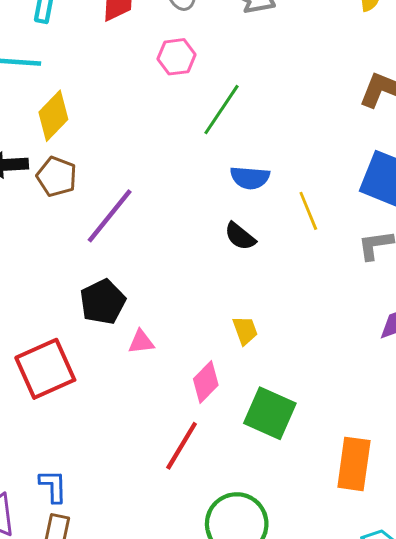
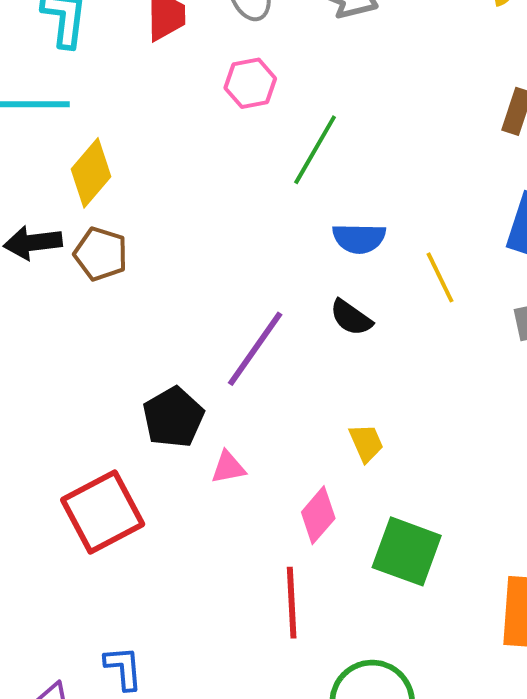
purple line: (110, 216) -> (255, 349), moved
red line: (182, 446) -> (292, 603), turned -30

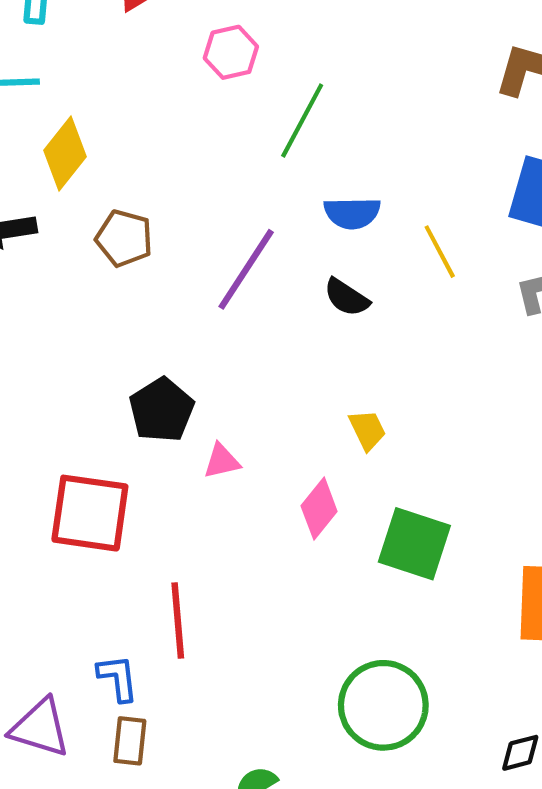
brown pentagon: (101, 254) -> (124, 238), moved
purple line: (255, 349) -> (246, 269), moved
red square: (103, 512) -> (90, 513), turned 38
red line: (292, 603) -> (178, 621), moved

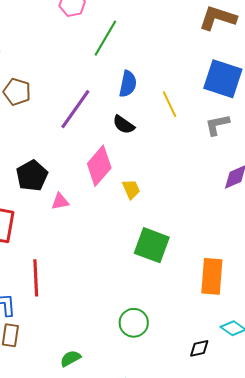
blue semicircle: (352, 213) -> (128, 84), turned -80
pink diamond: (319, 509) -> (99, 166), moved, size x1.4
green circle: (383, 705) -> (134, 323), size x0.7

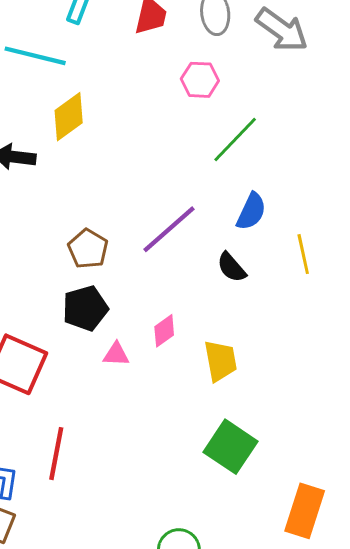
brown pentagon: (17, 92) -> (88, 249), moved
pink diamond: (99, 166) -> (164, 331), moved, size x0.6
yellow trapezoid: (131, 189) -> (220, 361), size x1.4

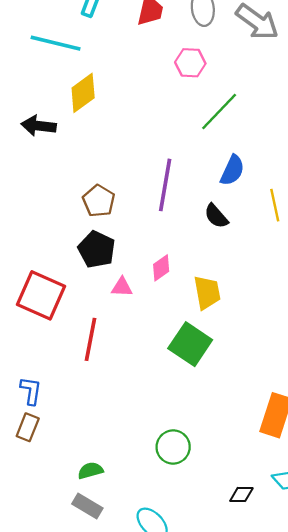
purple line: (169, 229) -> (165, 185), turned -39
black pentagon: (85, 308) -> (97, 250), turned -30
green square: (231, 447) -> (190, 344), moved
red line: (56, 454) -> (91, 339), moved

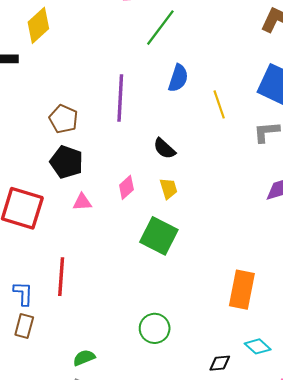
black semicircle: (216, 216) -> (164, 149), moved
pink diamond: (161, 268) -> (126, 187), moved
pink triangle: (122, 287) -> (82, 202), moved
yellow trapezoid: (207, 292) -> (168, 189), size x0.7
red line: (91, 339) -> (61, 277), moved

